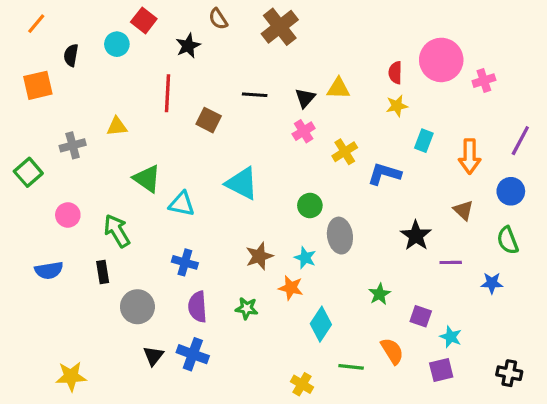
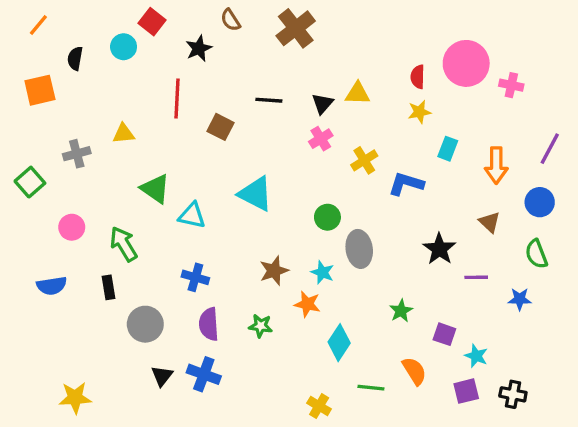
pink cross: (484, 81) -> (511, 85), turned 30
black cross: (509, 373) -> (513, 394), moved

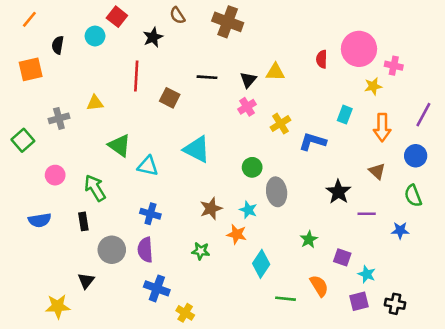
brown cross: (296, 28) -> (228, 22), turned -32
yellow star: (419, 112) -> (373, 86), moved
purple semicircle: (209, 324) -> (145, 250), moved
black triangle: (162, 376) -> (86, 281), moved
yellow cross: (319, 406) -> (185, 313), moved

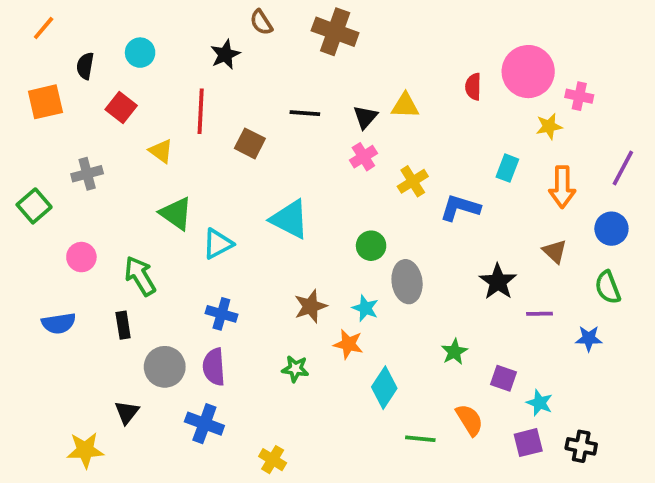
red square: (117, 17) -> (121, 107), moved
yellow triangle: (95, 103) -> (161, 151), moved, turned 42
cyan triangle: (148, 166) -> (218, 244), turned -40
blue cross: (157, 288) -> (204, 424), moved

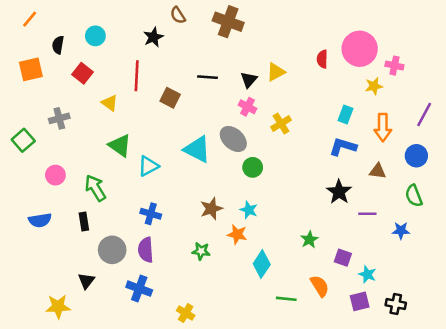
yellow triangle: (405, 106) -> (276, 72), turned -30
pink cross: (363, 157) -> (247, 107), turned -30
blue L-shape: (460, 208) -> (343, 147), moved
brown triangle: (555, 251) -> (378, 171), turned -36
gray ellipse: (407, 282) -> (233, 139), moved, turned -40

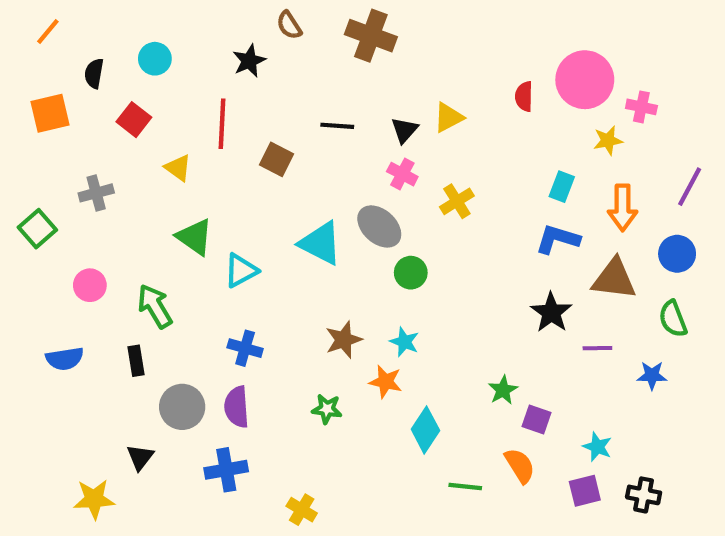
brown triangle: (378, 171) -> (614, 279), size x1.6
purple square: (343, 258) -> (537, 419), moved
blue cross: (139, 289) -> (226, 470), turned -30

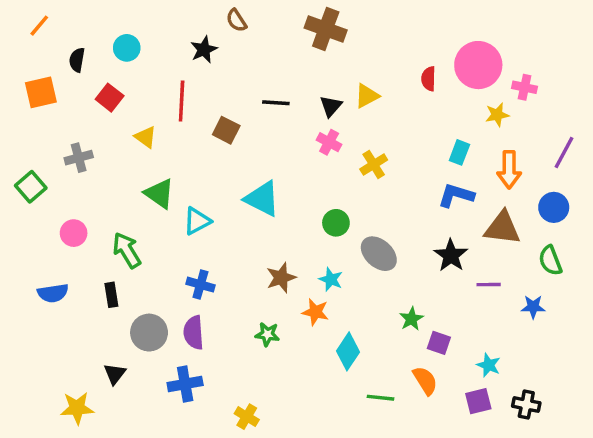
brown cross: (371, 36) -> (326, 29), moved
gray ellipse: (379, 226) -> (379, 254), moved

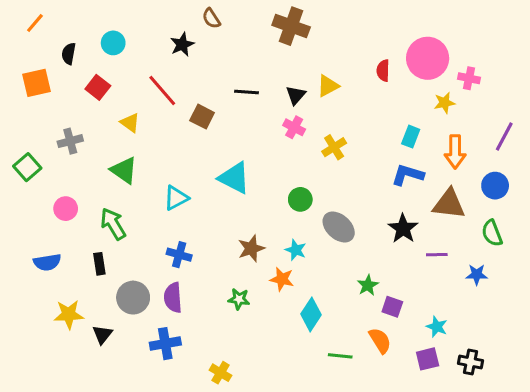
red line: (182, 101) -> (162, 90), turned -44
green triangle: (159, 194) -> (124, 170), moved
yellow star: (77, 408) -> (69, 314), moved

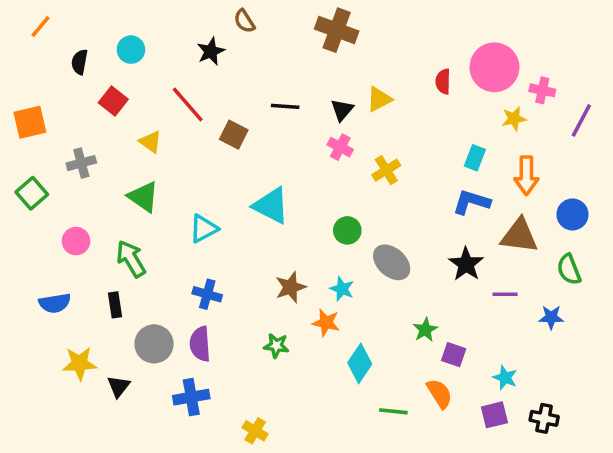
orange square: (36, 83) -> (30, 122), moved
purple line: (504, 137) -> (581, 120), moved

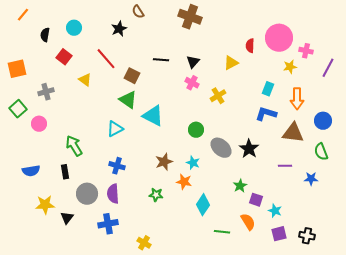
yellow triangle: (379, 99) -> (231, 63), moved
green triangle: (143, 197) -> (128, 100), moved
pink circle: (76, 241) -> (39, 124), moved
black star: (466, 264) -> (249, 149), moved
cyan star: (505, 378) -> (275, 211), moved

